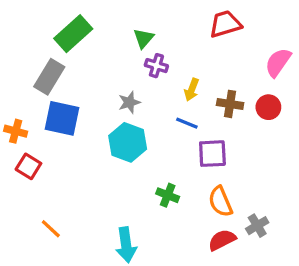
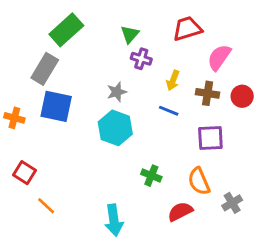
red trapezoid: (225, 24) -> (187, 28), moved
pink semicircle: (278, 62) -> (219, 57), moved
purple square: (212, 154) -> (210, 138), moved
red square: (28, 166) -> (24, 173), moved
red semicircle: (222, 240) -> (180, 212), moved

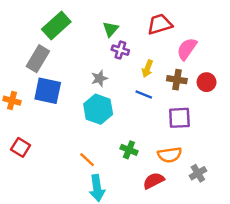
orange semicircle: (199, 181) -> (170, 155), turned -75
orange line: (46, 206) -> (87, 160), moved

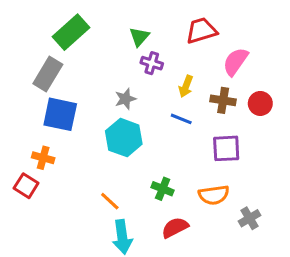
orange cross: (12, 101) -> (43, 158), moved
red semicircle: (154, 181) -> (175, 228), moved

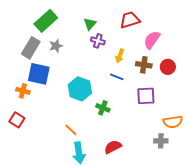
gray star: (125, 99) -> (56, 46), moved
orange cross: (43, 158) -> (23, 91), moved
green cross: (163, 189) -> (103, 108), moved
orange semicircle: (214, 195) -> (173, 122), moved
gray cross: (249, 218) -> (161, 141), turned 32

